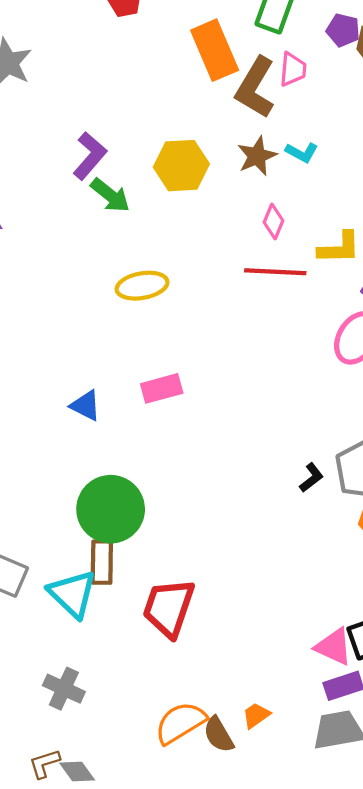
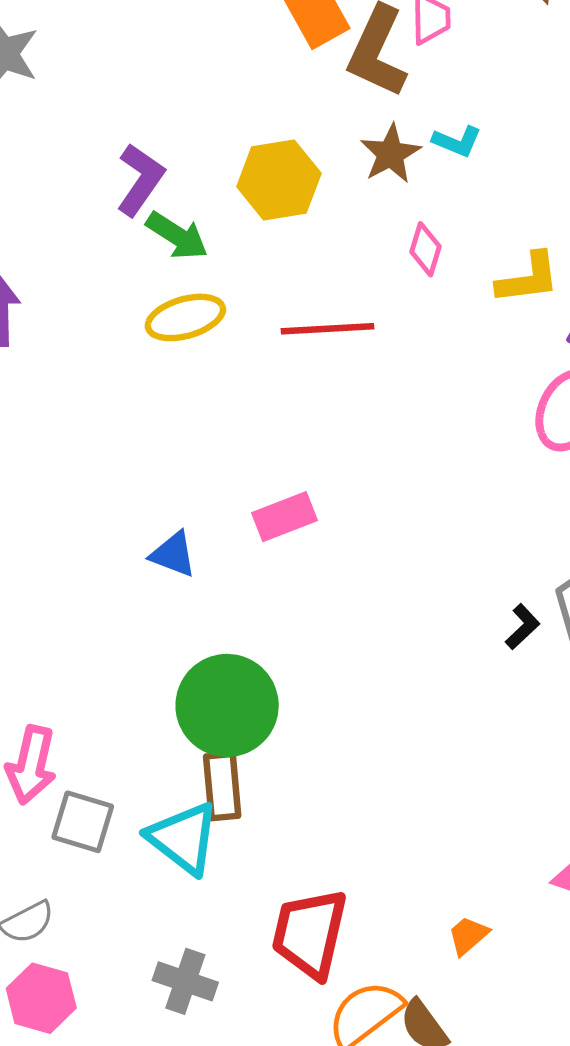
red line: (275, 272) -> (327, 329), moved
yellow ellipse: (142, 286) -> (185, 317), moved
red trapezoid: (169, 608) -> (310, 933), moved
orange trapezoid: (256, 715) -> (468, 936), moved

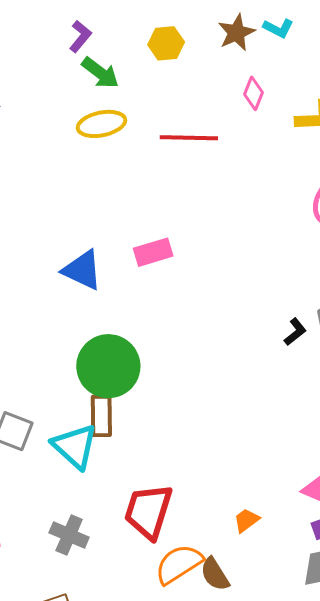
purple L-shape: (140, 180) -> (80, 36), size x0.7
yellow hexagon: (279, 180) -> (166, 43), size x0.7
blue triangle: (173, 554) -> (82, 270), size x1.4

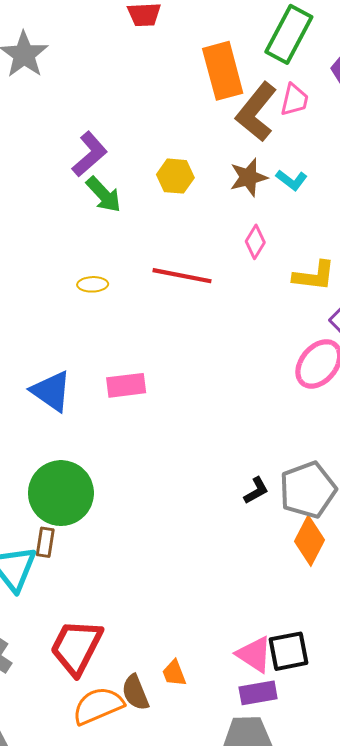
purple L-shape: (80, 36) -> (90, 154), size x1.4
yellow ellipse: (101, 124) -> (93, 284), moved, size x0.6
brown rectangle: (101, 416) -> (45, 542), size x0.7
orange trapezoid: (246, 520) -> (174, 673), turned -84
brown semicircle: (215, 574) -> (135, 692), moved

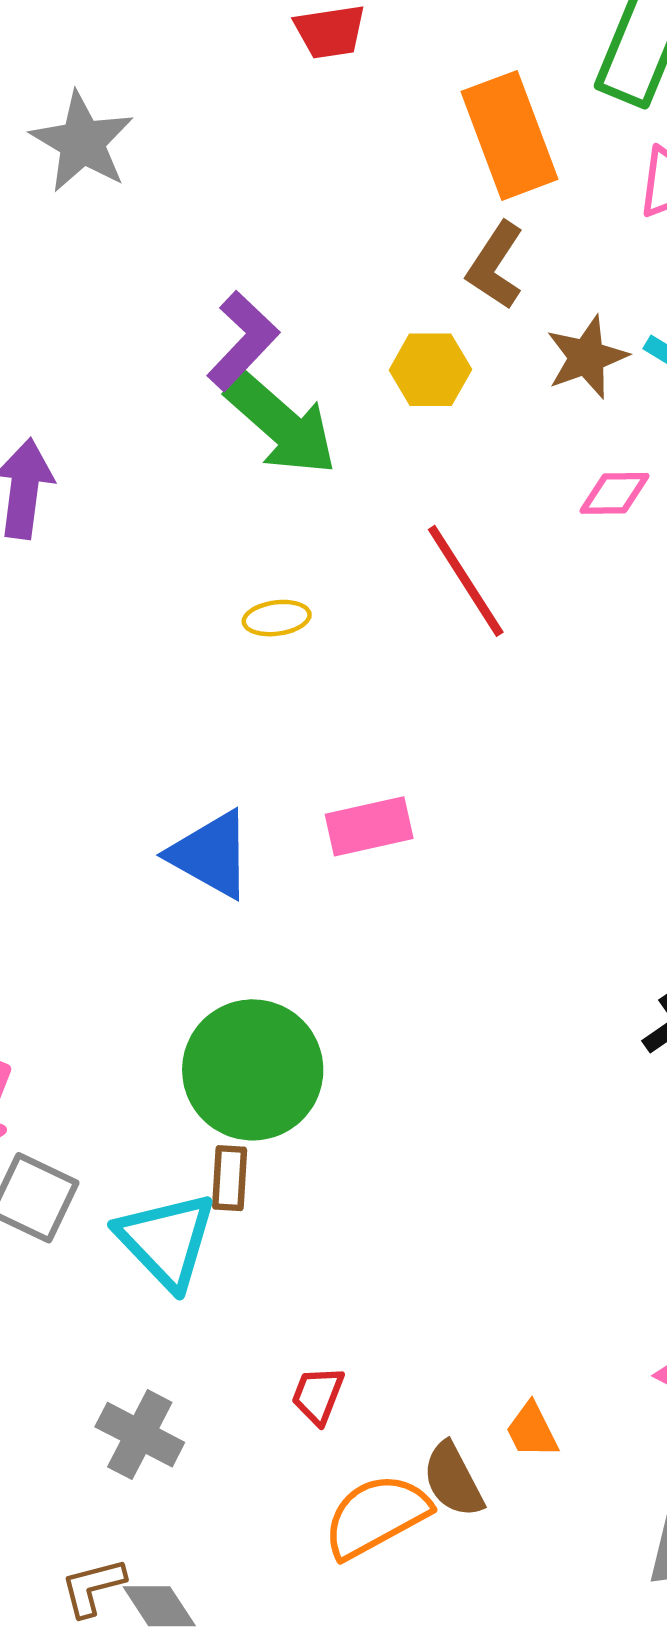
brown L-shape: (256, 112) -> (495, 266), moved, size x0.7
green arrow: (104, 195) -> (281, 424), size x1.4
pink diamond: (255, 242) -> (615, 493), turned 64
red line: (182, 276) -> (466, 581), turned 52
red trapezoid: (76, 647) -> (318, 1395), size x0.5

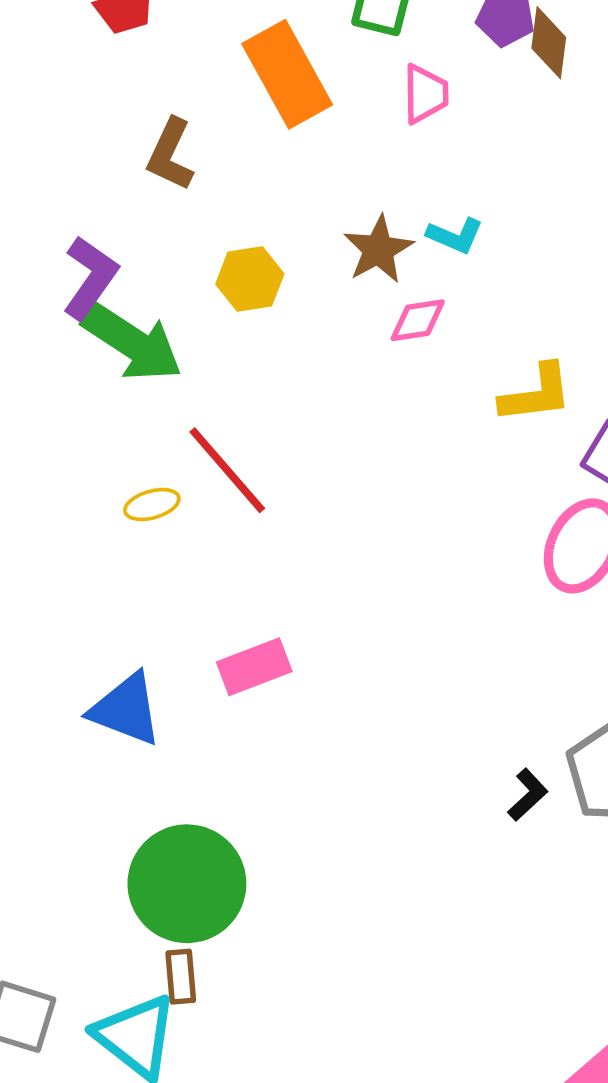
brown L-shape: (495, 266) -> (170, 154), moved
pink diamond: (615, 493) -> (418, 320), moved
red line: (466, 581) -> (227, 470), moved

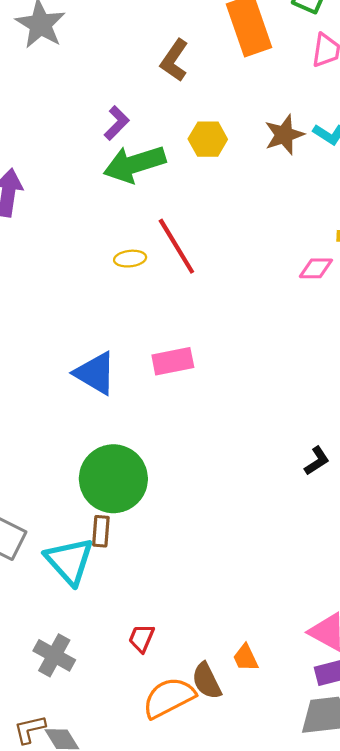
purple L-shape: (90, 278) -> (117, 123), size x0.7
pink diamond: (418, 320) -> (316, 268), moved
green arrow: (132, 342) -> (134, 164), turned 120

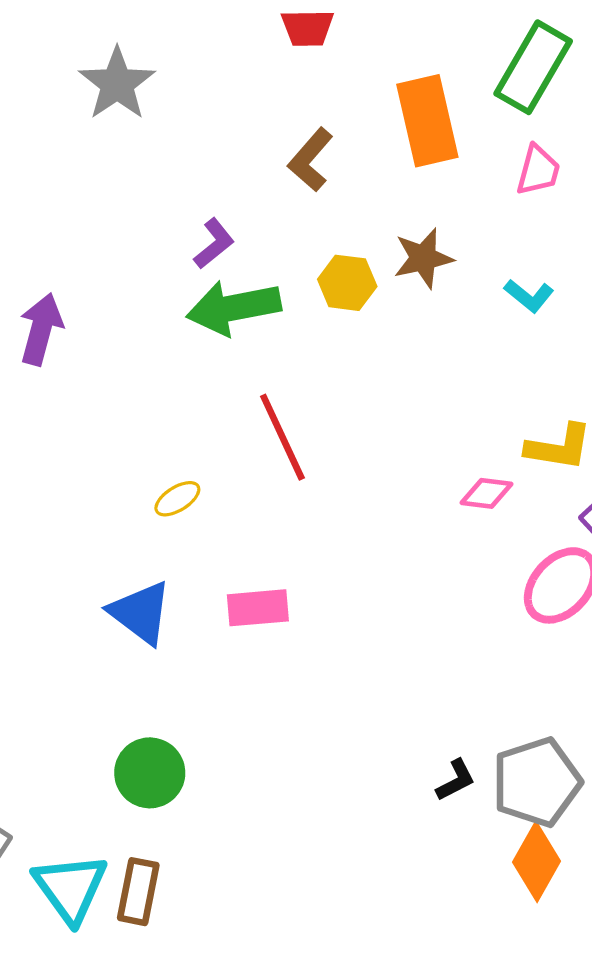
brown star: (284, 135) -> (423, 258), moved
yellow ellipse: (130, 259) -> (177, 499), moved, turned -32
green circle: (113, 479) -> (150, 773), size x0.7
brown rectangle: (101, 531) -> (138, 892), moved, size x1.4

